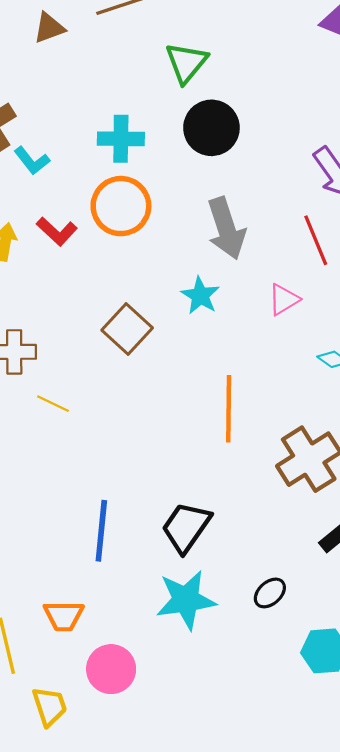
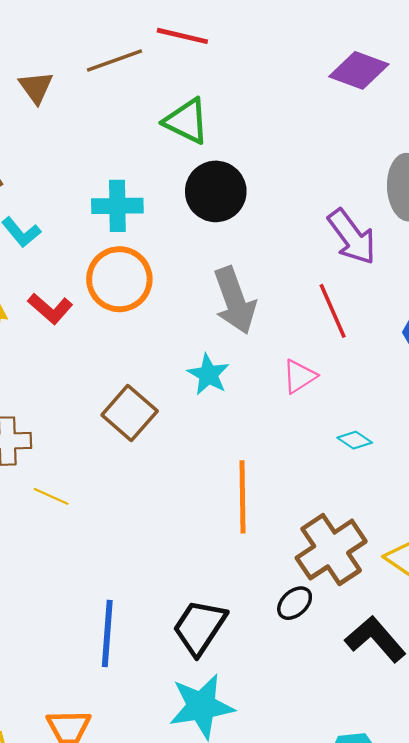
brown triangle: (49, 28) -> (36, 87), turned -44
green triangle: (186, 63) -> (187, 121), turned -42
black ellipse: (270, 593) -> (295, 603), moved

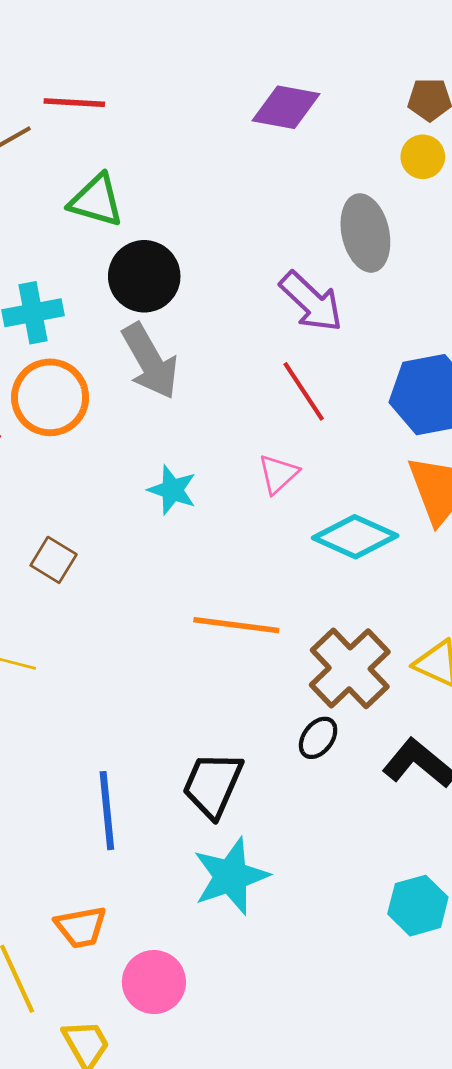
gray arrow: (235, 301) -> (150, 361), moved
brown square: (130, 413) -> (54, 560), moved, size x0.7
cyan diamond: (355, 440) -> (355, 537), size x2.0
orange line: (242, 497) -> (236, 625), turned -72

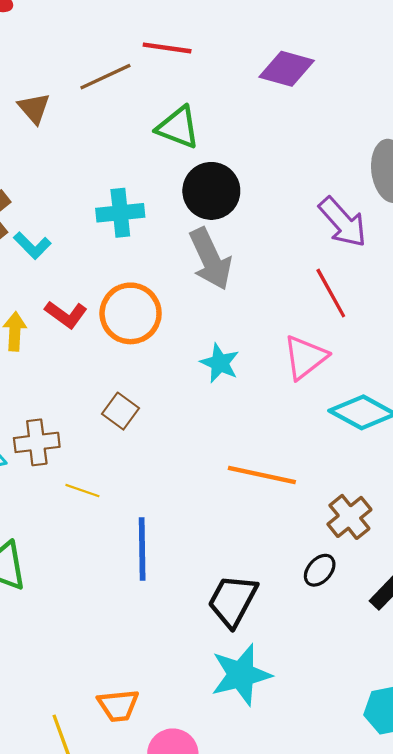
purple diamond: (286, 107) -> (287, 69), moved
orange circle: (50, 397) -> (131, 313), moved
pink triangle: (278, 474) -> (305, 357), size x1.4
brown cross: (350, 668) -> (349, 517), size x0.7
blue line: (107, 811) -> (142, 549), moved

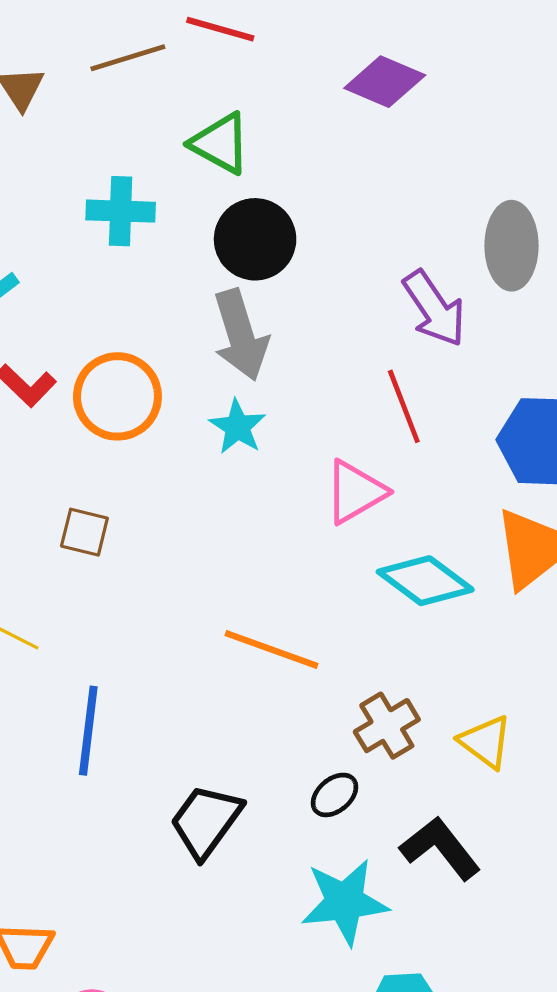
cyan cross: (120, 213) -> (121, 211), moved
cyan star: (220, 363) -> (238, 427), moved
brown square: (120, 411) -> (84, 532), turned -30
cyan star: (241, 675) -> (345, 902), moved

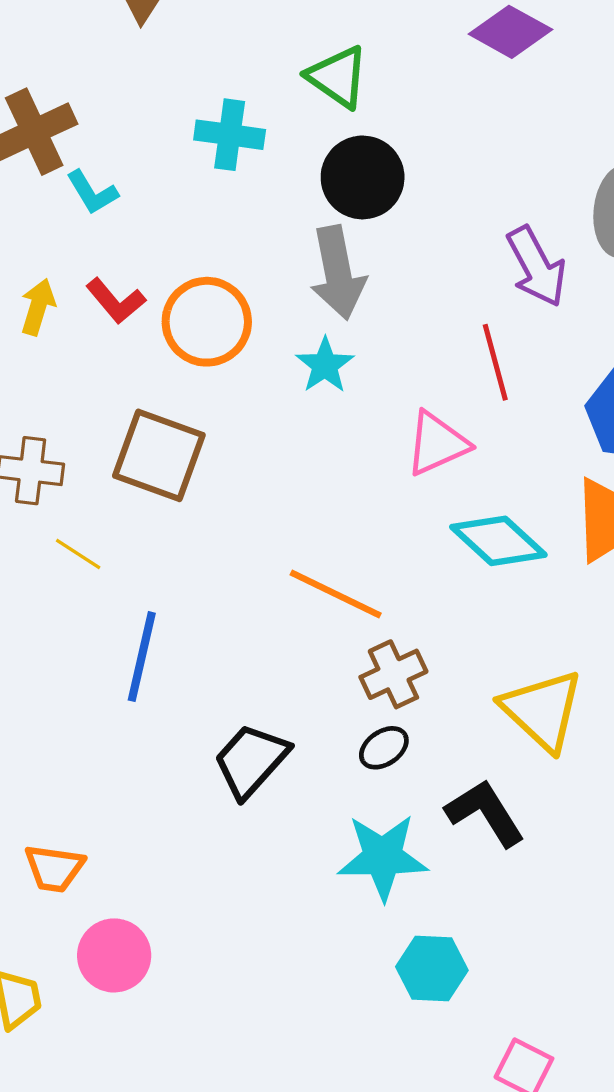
brown square: (84, 532) -> (159, 455), size x1.8
brown cross: (387, 726) -> (393, 674), moved
yellow triangle: (486, 742) -> (542, 710), size x1.5

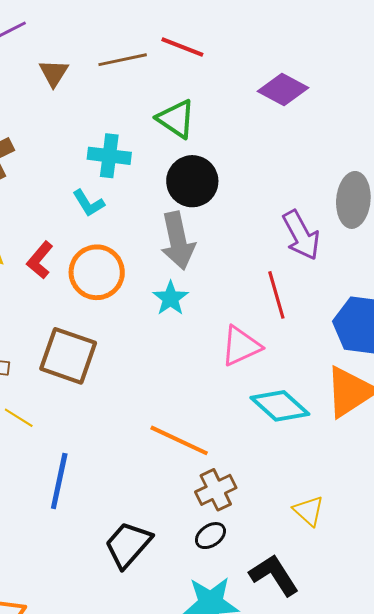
cyan L-shape: (92, 192) -> (89, 203), moved
red L-shape: (116, 301) -> (40, 260), turned 81
yellow triangle: (542, 710) -> (309, 511), size x0.6

